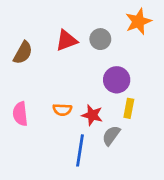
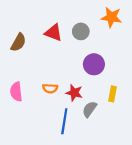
orange star: (138, 21) -> (111, 17), turned 30
red triangle: (66, 40) -> (53, 33), turned 42
yellow rectangle: (129, 108) -> (113, 94), moved

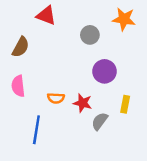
red triangle: (53, 33) -> (46, 15), moved
pink semicircle: (16, 92) -> (18, 86), moved
blue line: (64, 121) -> (36, 130), moved

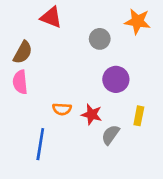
pink semicircle: (18, 86) -> (20, 82), moved

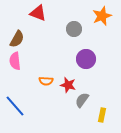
orange star: (137, 21) -> (102, 16), turned -30
yellow rectangle: (139, 116) -> (102, 115), moved
blue line: (40, 144) -> (15, 106), moved, turned -50

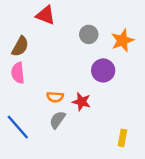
orange star: (102, 16) -> (122, 40), moved
gray semicircle: (82, 100) -> (57, 120), moved

